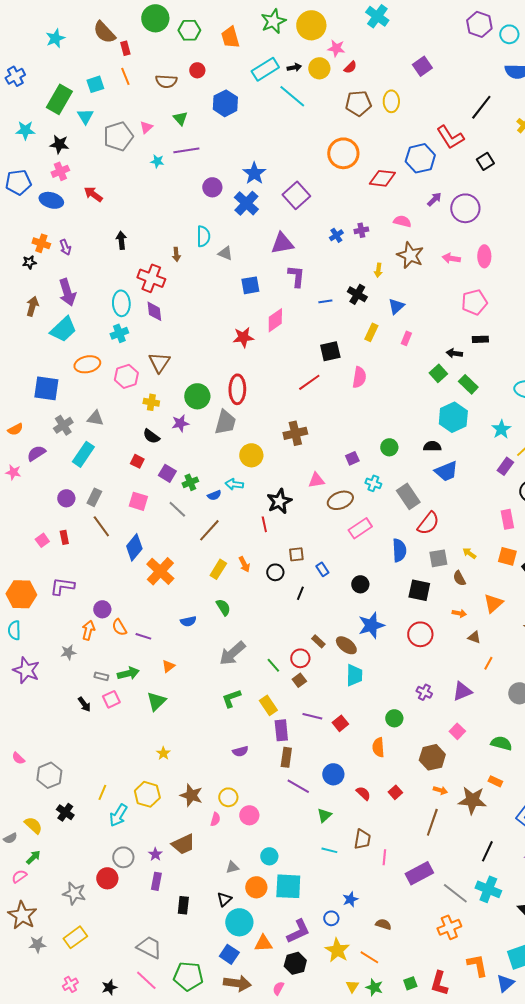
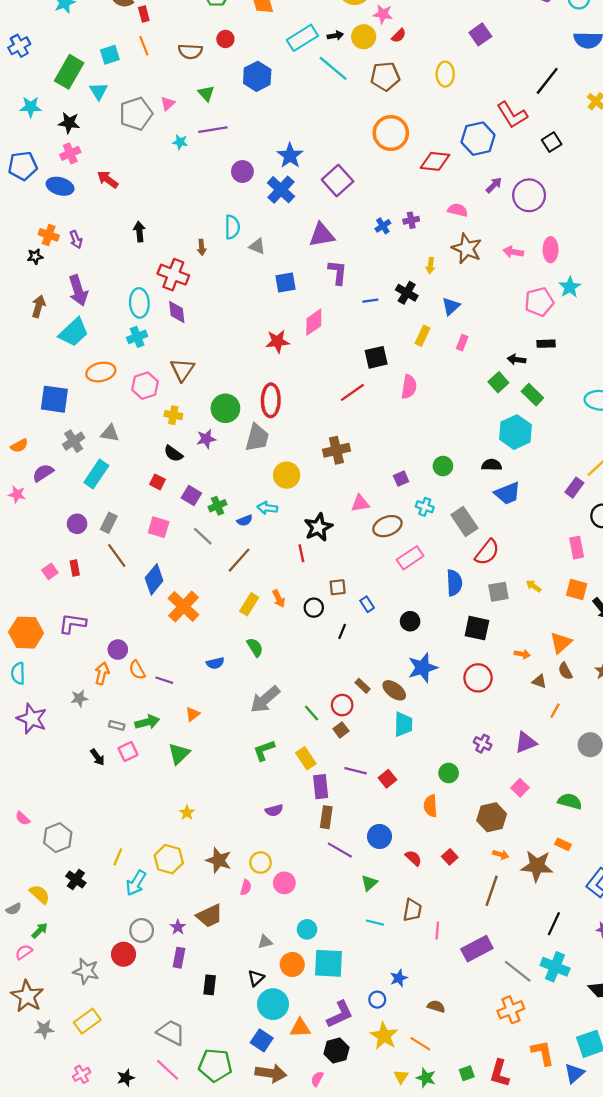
brown pentagon: (358, 103) -> (385, 76), moved
cyan star: (501, 429) -> (570, 287), moved
brown semicircle: (459, 578) -> (565, 671), moved

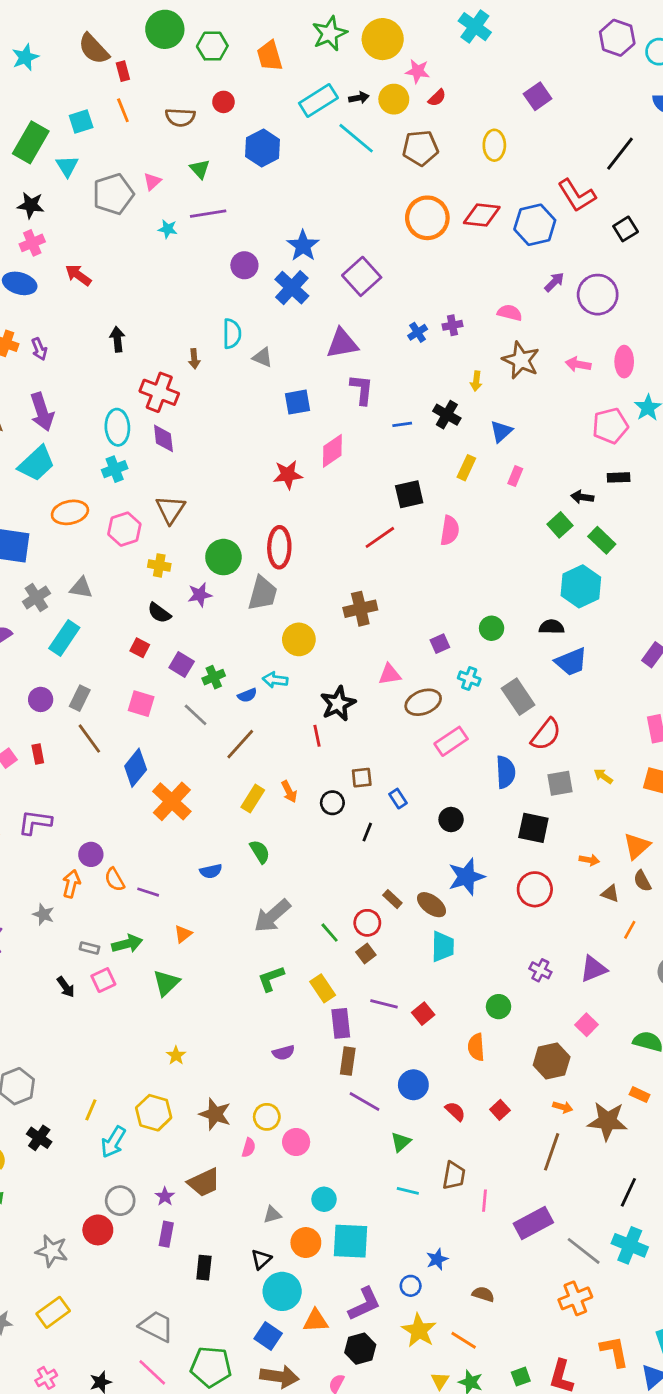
red diamond: (435, 161) -> (482, 215), moved
gray star: (79, 698) -> (43, 914), turned 30

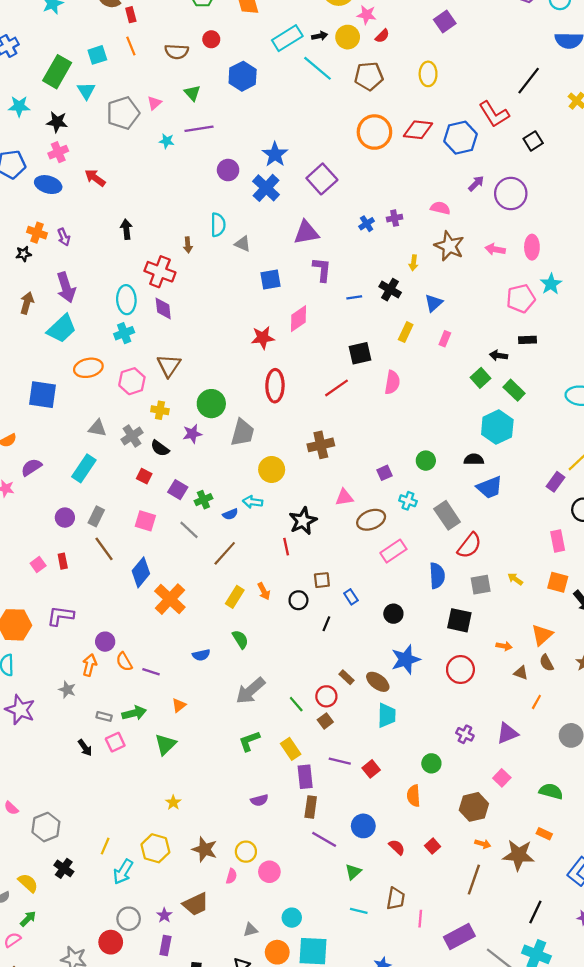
purple square: (538, 96) -> (445, 21), moved
red ellipse: (279, 547) -> (275, 386), moved
gray cross: (36, 598) -> (132, 436), moved

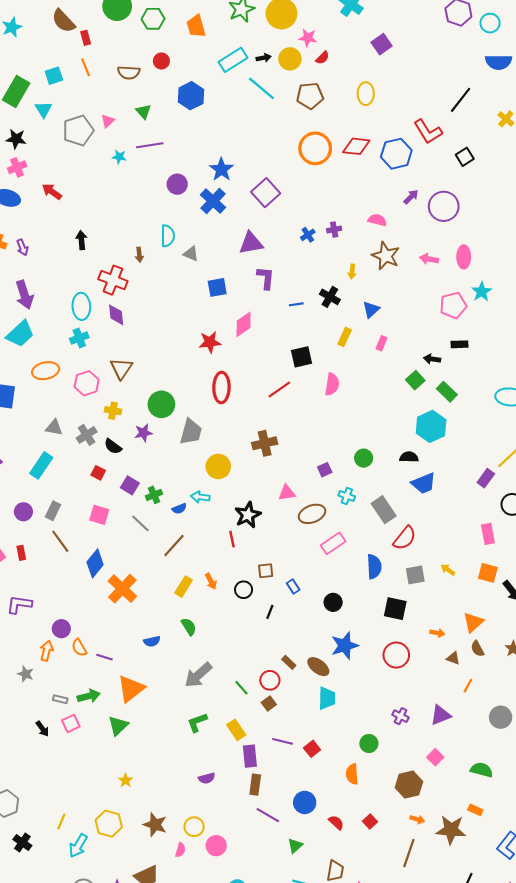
orange triangle: (179, 705) -> (131, 689), size x2.0

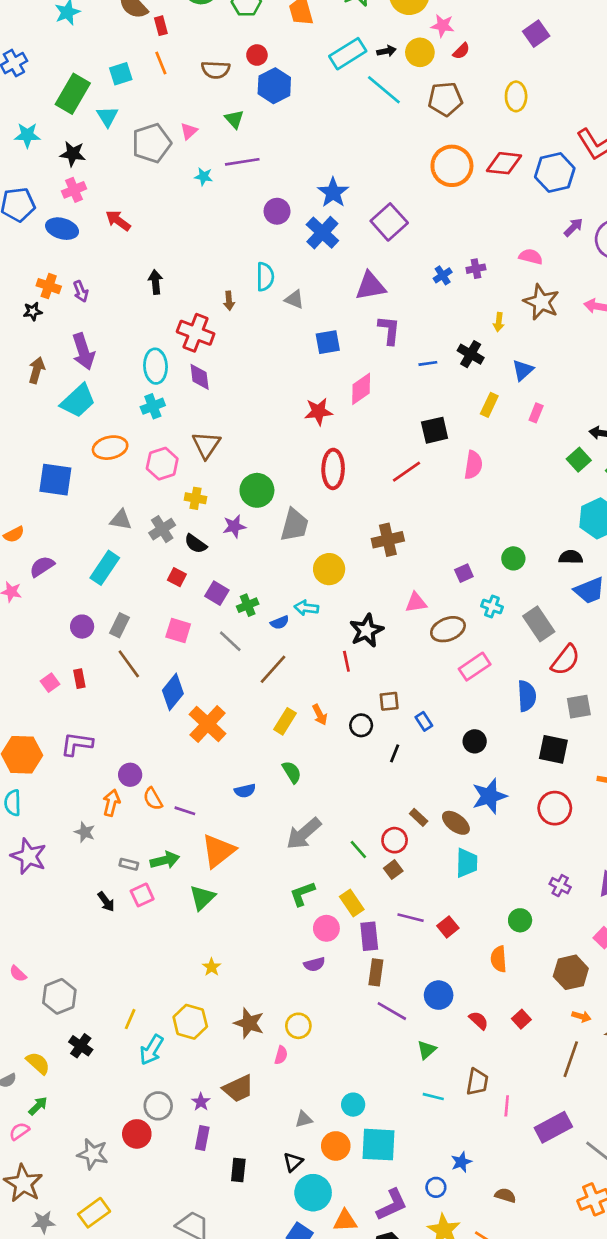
blue hexagon: (191, 96) -> (274, 86), moved
pink circle: (216, 846) -> (326, 928), moved

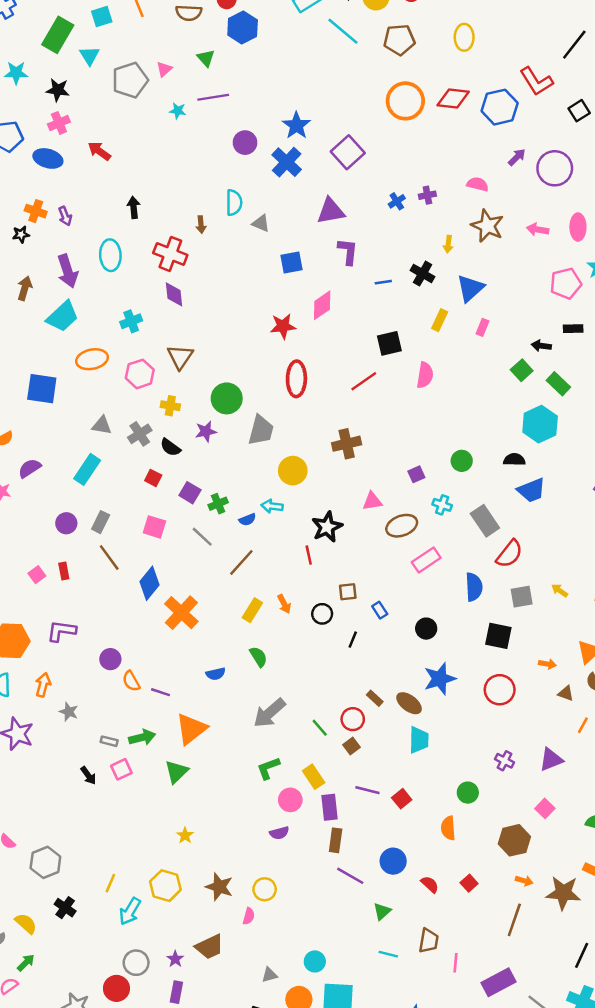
cyan ellipse: (155, 366) -> (110, 255), moved
blue triangle: (523, 370) -> (470, 288), size x1.4
orange arrow: (111, 803) -> (43, 685), moved

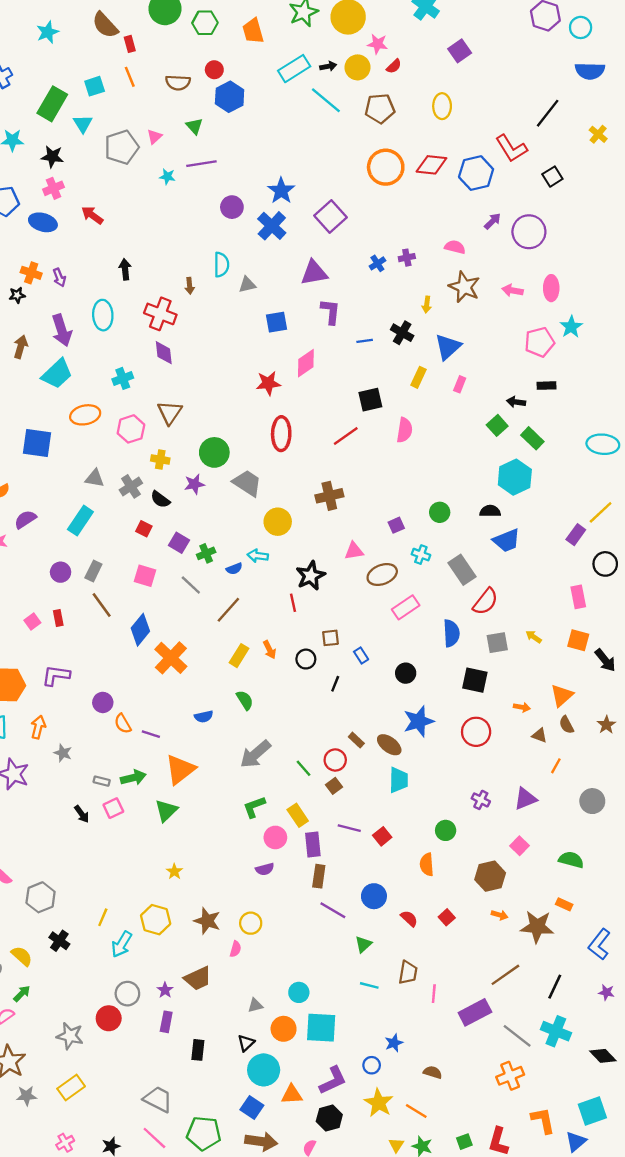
gray triangle: (261, 223) -> (247, 285), turned -36
gray trapezoid: (261, 430) -> (247, 483), turned -72
brown line: (514, 920) -> (505, 975), moved, turned 36

